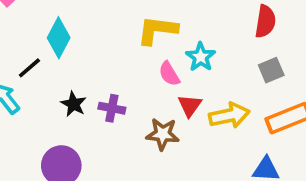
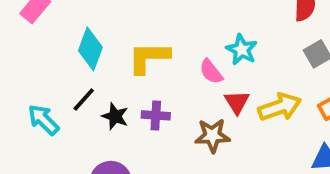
yellow L-shape: (157, 30) -> (149, 57), moved
black line: (29, 68) -> (84, 99), moved

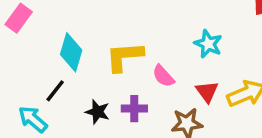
pink semicircle: (211, 72) -> (163, 76), moved
black line: (84, 99) -> (55, 91), moved

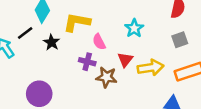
purple cross: (134, 109) -> (87, 62), moved
black star: (98, 112) -> (52, 42), moved

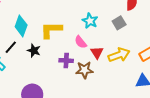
cyan star: (134, 28) -> (90, 21), moved
gray square: (180, 40) -> (119, 23), moved
pink semicircle: (99, 42) -> (81, 42), moved

